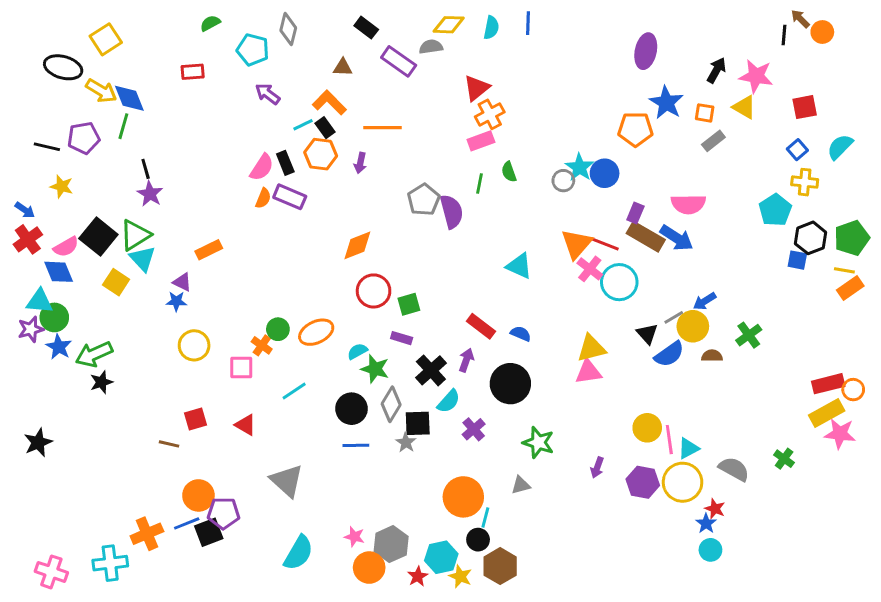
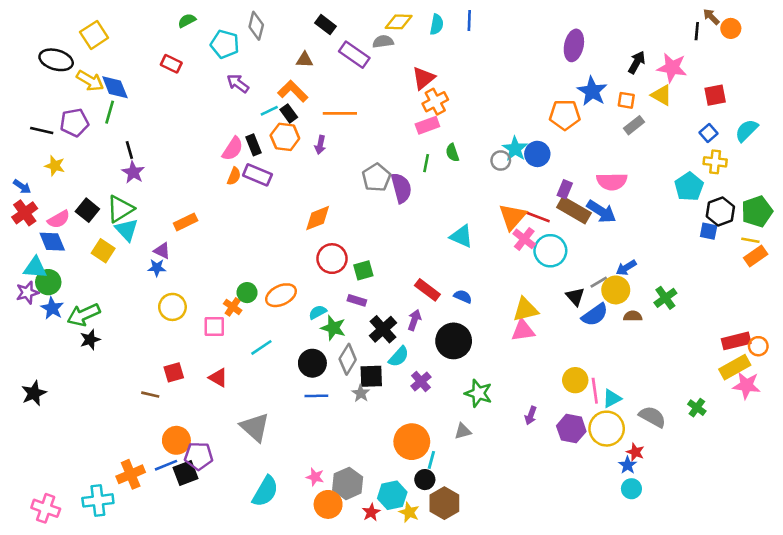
red rectangle: (193, 72) -> (171, 64), turned 30
black square: (98, 237) -> (87, 210), size x0.7

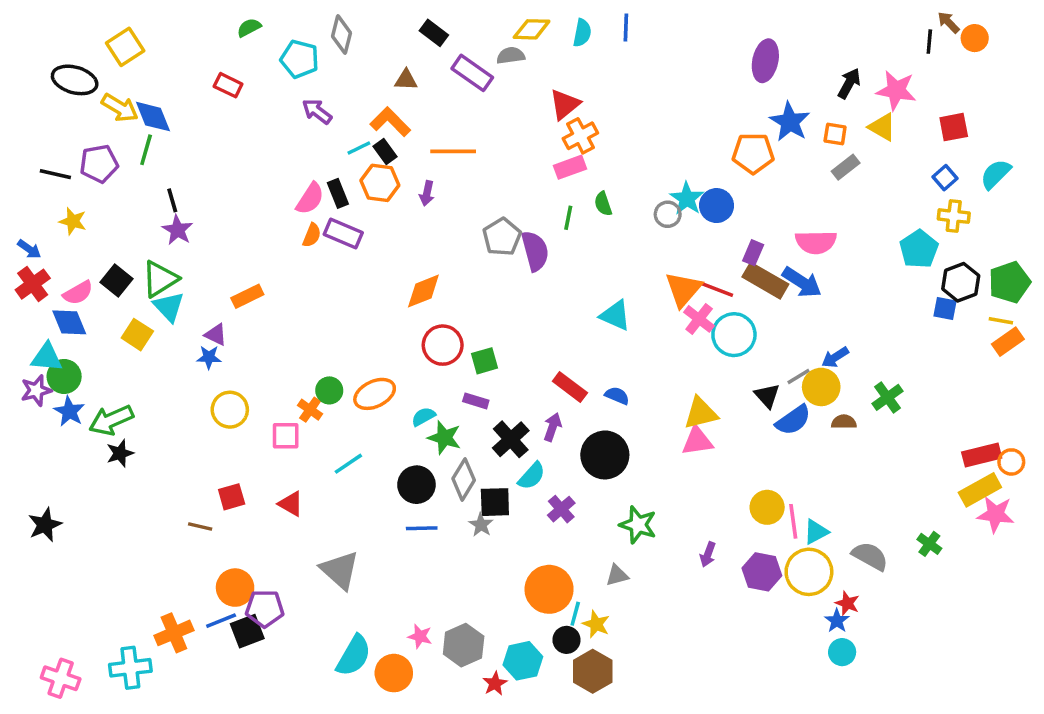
orange circle: (328, 504) -> (394, 673), moved
yellow star: (409, 512) -> (596, 624), moved

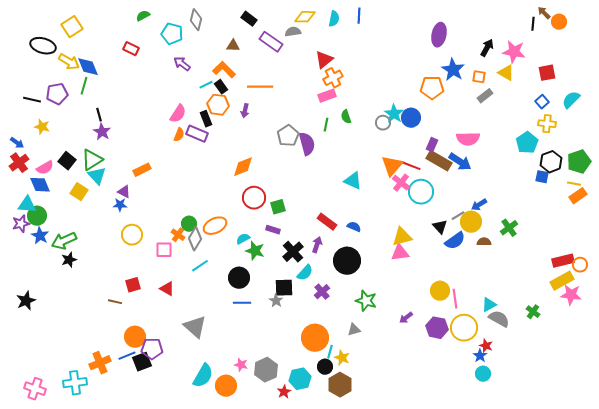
black rectangle: (338, 193) -> (206, 119), moved
gray diamond: (464, 479) -> (195, 239), moved
cyan triangle: (816, 532) -> (489, 305), moved
purple arrow: (708, 554) -> (406, 318), turned 32

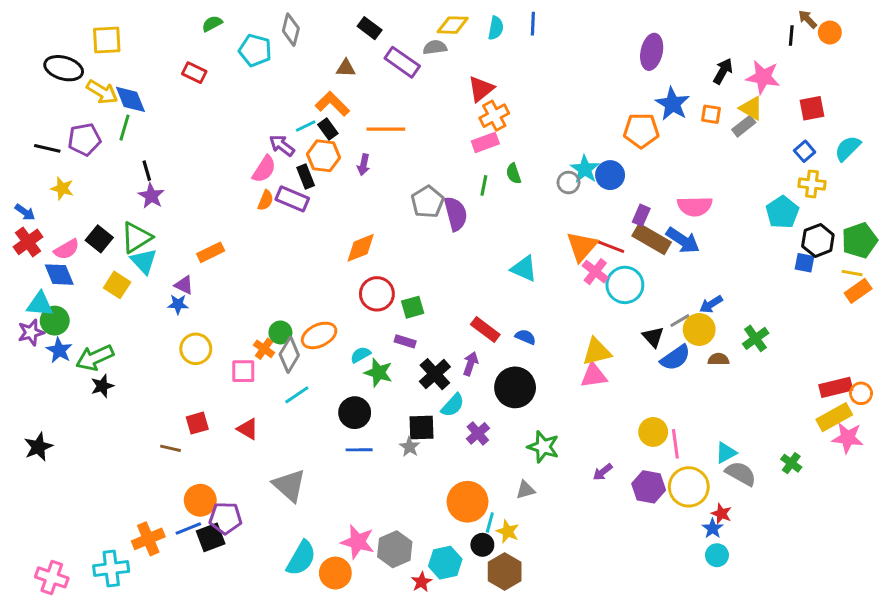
yellow square: (72, 27) -> (107, 40), turned 30
purple arrow: (182, 64) -> (282, 145), moved
gray rectangle: (485, 96) -> (744, 126), moved
pink star: (241, 365) -> (358, 542), size x1.6

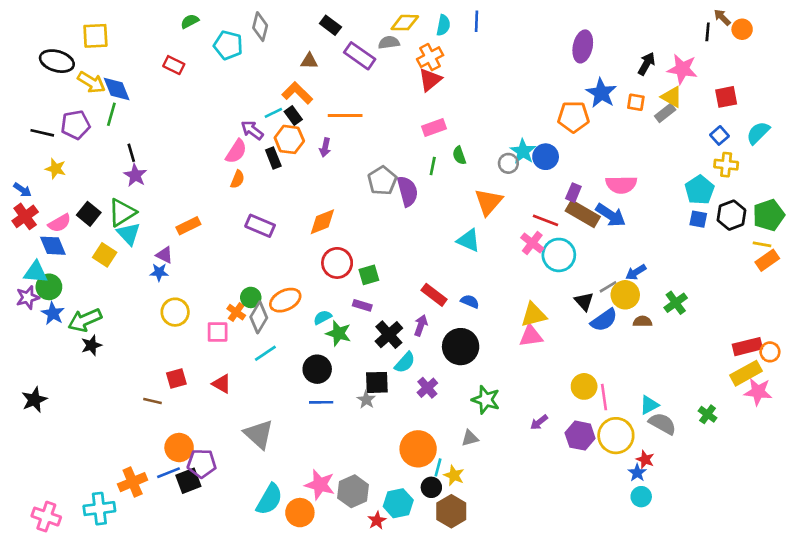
orange cross: (494, 116) -> (430, 57), moved
purple rectangle: (292, 199) -> (260, 226), moved
orange triangle: (582, 246) -> (488, 202), moved
blue square: (805, 263) -> (698, 219), moved

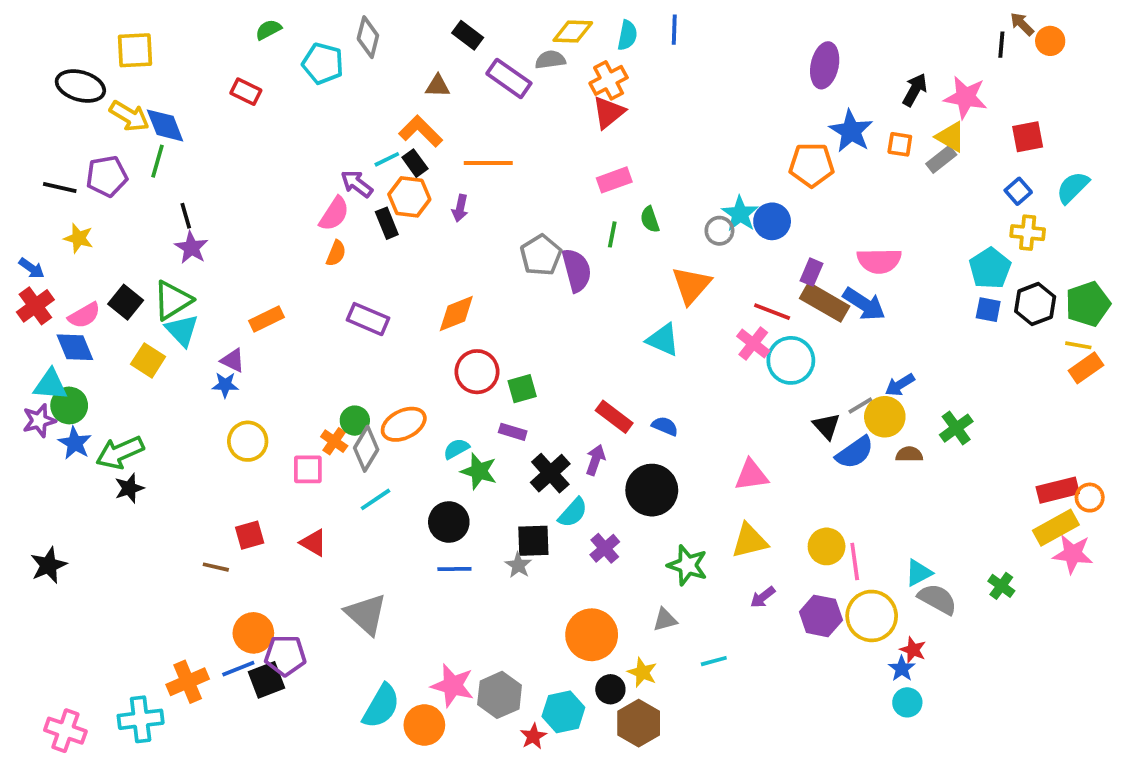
yellow triangle: (534, 315) -> (749, 541), moved
cyan line: (438, 467) -> (714, 661), moved, turned 60

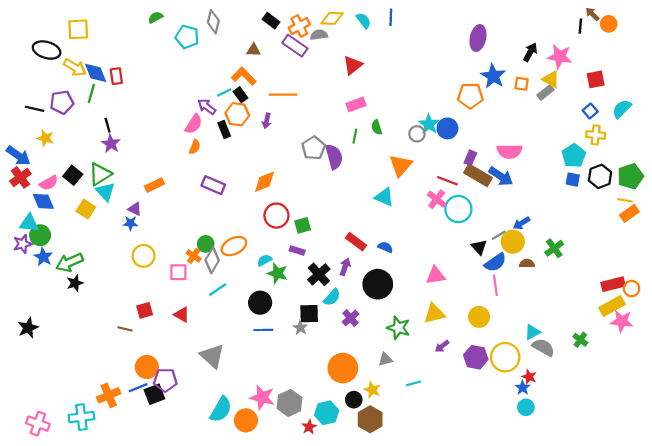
cyan semicircle: (627, 35) -> (364, 21), turned -49
orange cross: (609, 80) -> (299, 26), moved
red rectangle: (246, 92) -> (116, 76), moved, turned 56
blue arrow: (32, 268) -> (18, 156), size x1.6
pink line: (855, 561) -> (495, 285), moved

